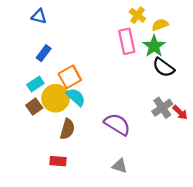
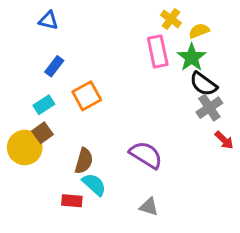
cyan semicircle: (76, 97) -> (94, 184), moved
yellow circle: (56, 98) -> (25, 148), moved
gray cross: (162, 108) -> (209, 108), moved

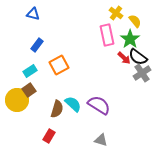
yellow semicircle: (199, 31) -> (135, 21), turned 72
red arrow: (224, 140) -> (124, 58), moved
cyan semicircle: (94, 184) -> (73, 104), moved
red rectangle: (72, 201) -> (49, 136), turned -64

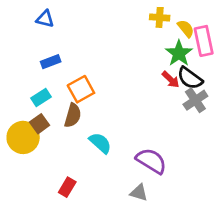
yellow cross: (116, 13) -> (160, 17), turned -32
pink rectangle: (107, 35) -> (204, 41), moved
blue rectangle: (37, 45) -> (51, 62), turned 32
purple semicircle: (99, 105) -> (151, 161), moved
brown semicircle: (57, 109) -> (73, 115), moved

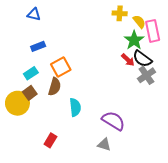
cyan semicircle: (100, 143) -> (75, 107), turned 42

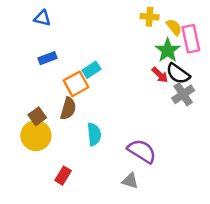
cyan rectangle: (31, 73) -> (91, 70), moved
yellow circle: (17, 103) -> (36, 136), moved

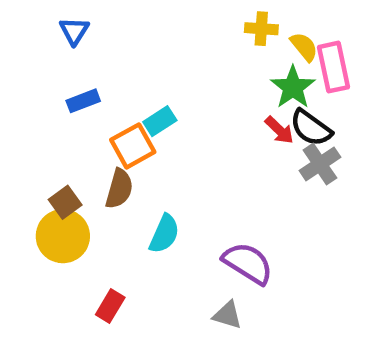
blue triangle: (42, 18) -> (74, 31), turned 48
cyan semicircle: (94, 134) -> (164, 234), turned 30

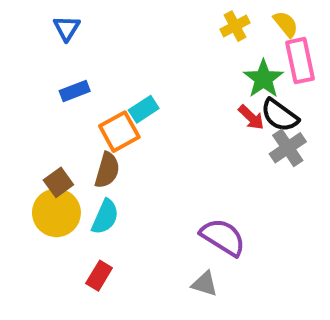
yellow cross: (261, 29) -> (235, 26), turned -32
yellow semicircle: (304, 47) -> (286, 24), moved
cyan semicircle: (164, 234) -> (105, 217), moved

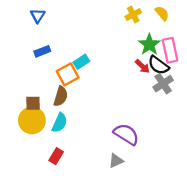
pink rectangle: (300, 61) -> (170, 50), moved
brown square: (58, 182) -> (33, 103), turned 35
gray triangle: (205, 284) -> (116, 161), turned -42

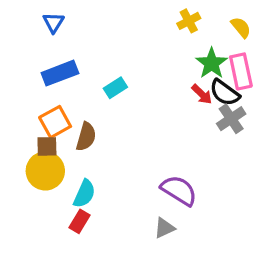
yellow semicircle: (162, 13) -> (241, 27), moved
blue rectangle: (42, 51) -> (60, 73), size x1.5
orange square: (68, 74) -> (55, 122), moved
cyan semicircle: (60, 123) -> (84, 194), moved

